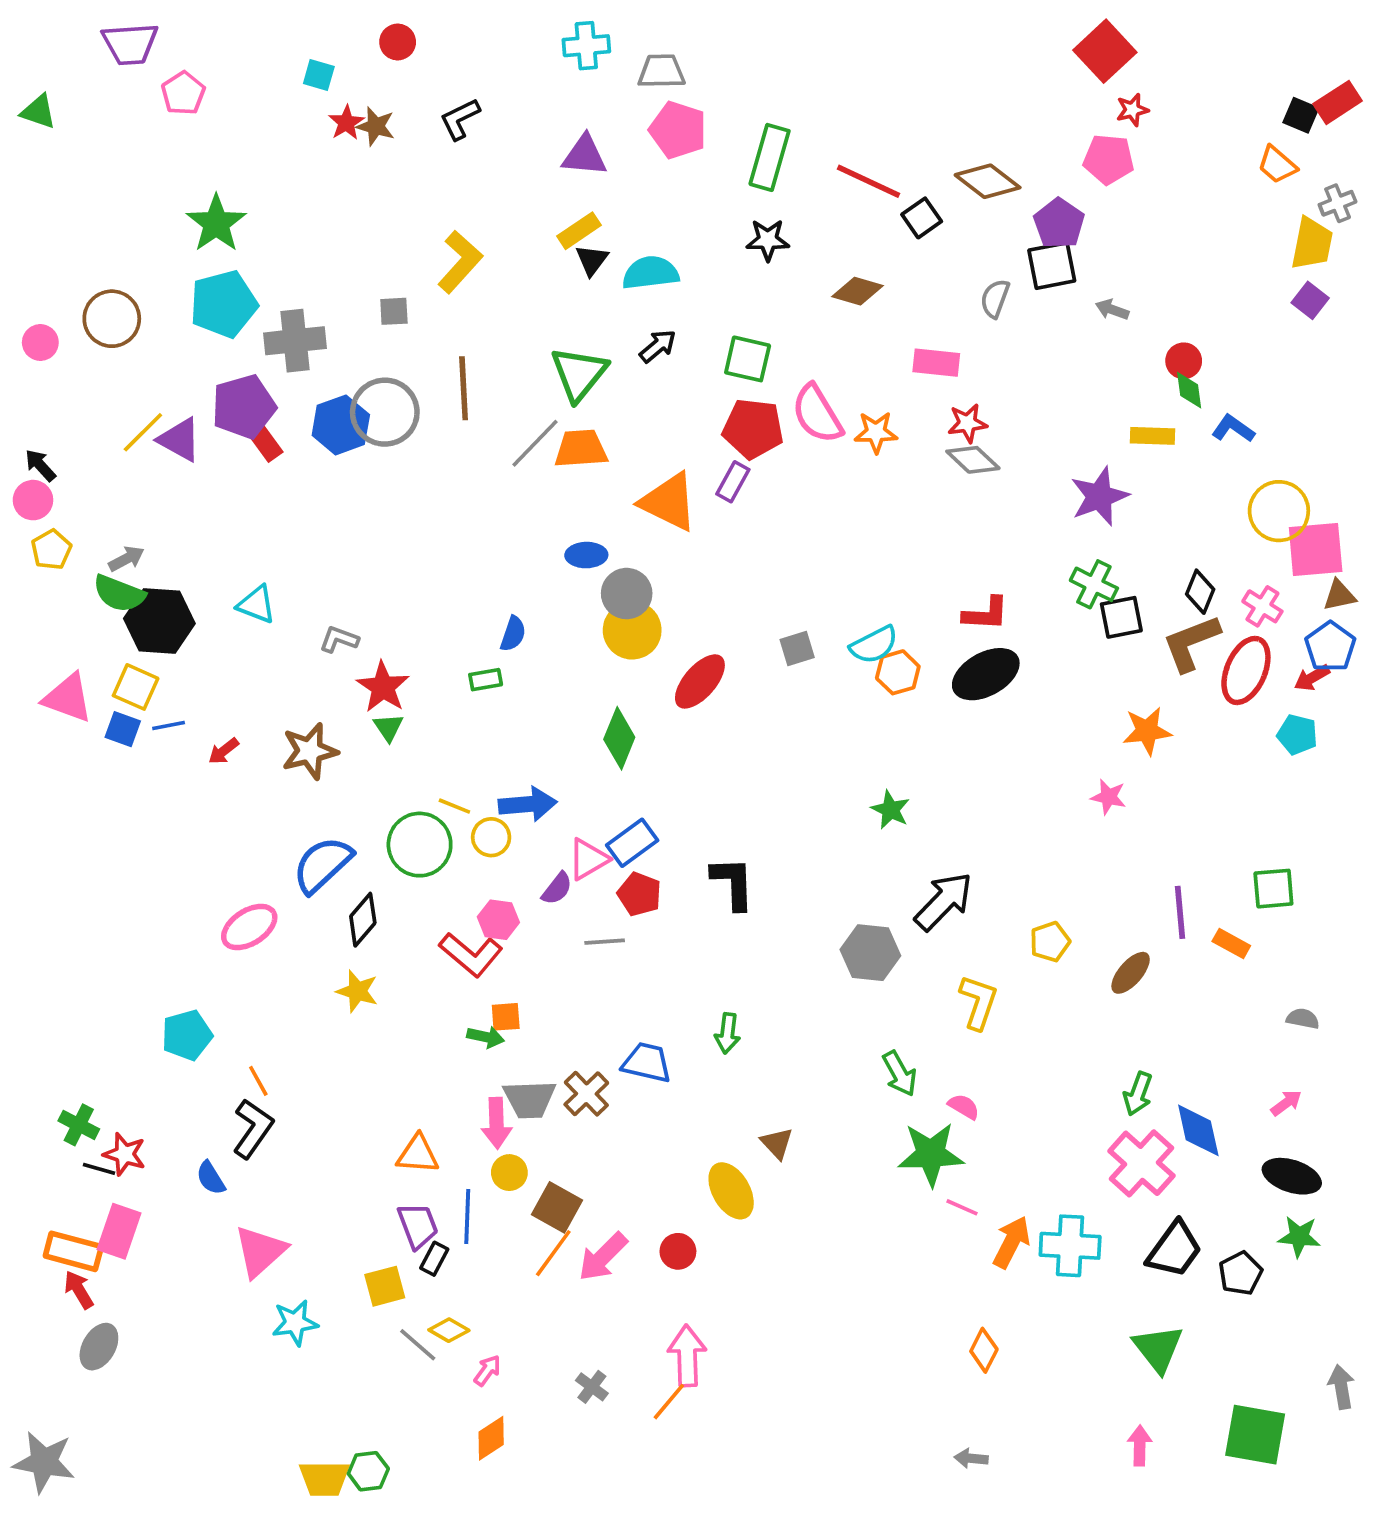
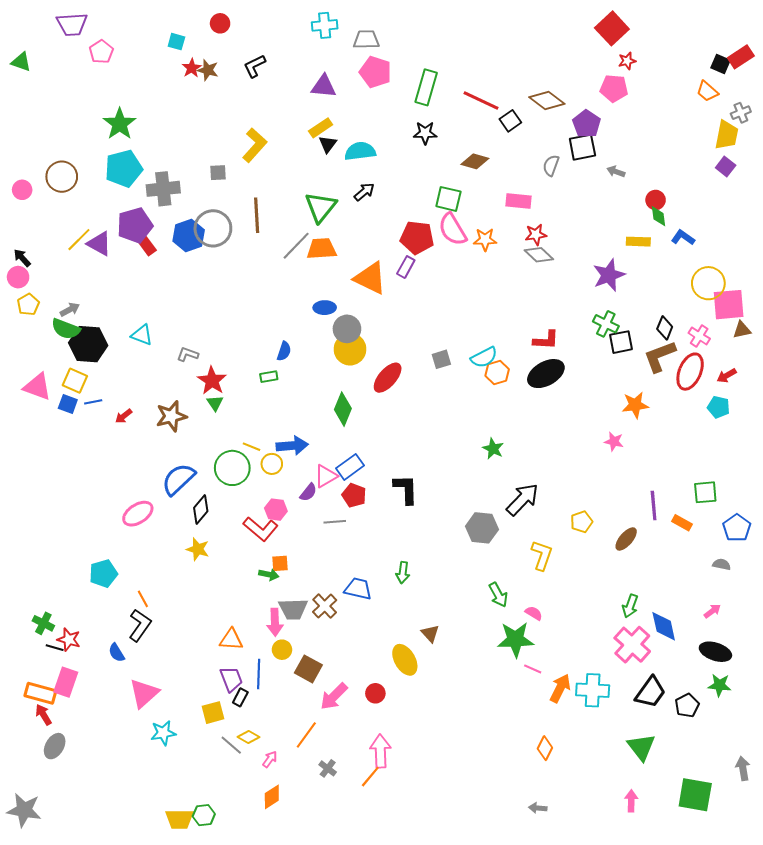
green square: (748, 359) -> (448, 199), moved
blue pentagon: (1330, 647) -> (737, 528), moved
orange line: (553, 1253) -> (306, 735), moved

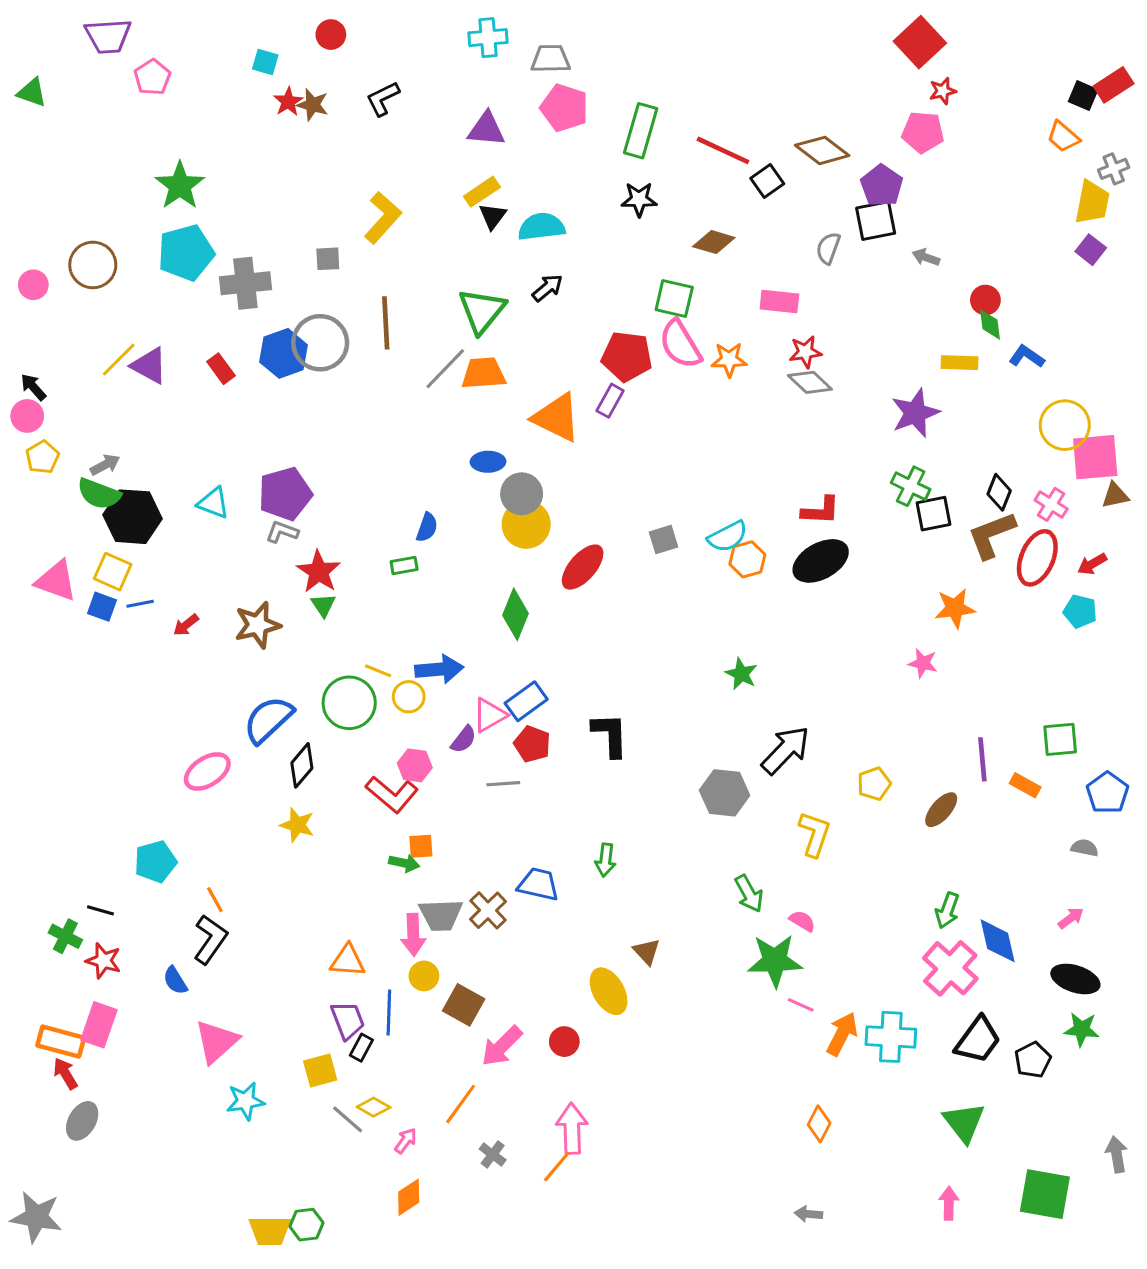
purple pentagon: (135, 225) -> (285, 494), moved
black line: (55, 648) -> (100, 910), moved

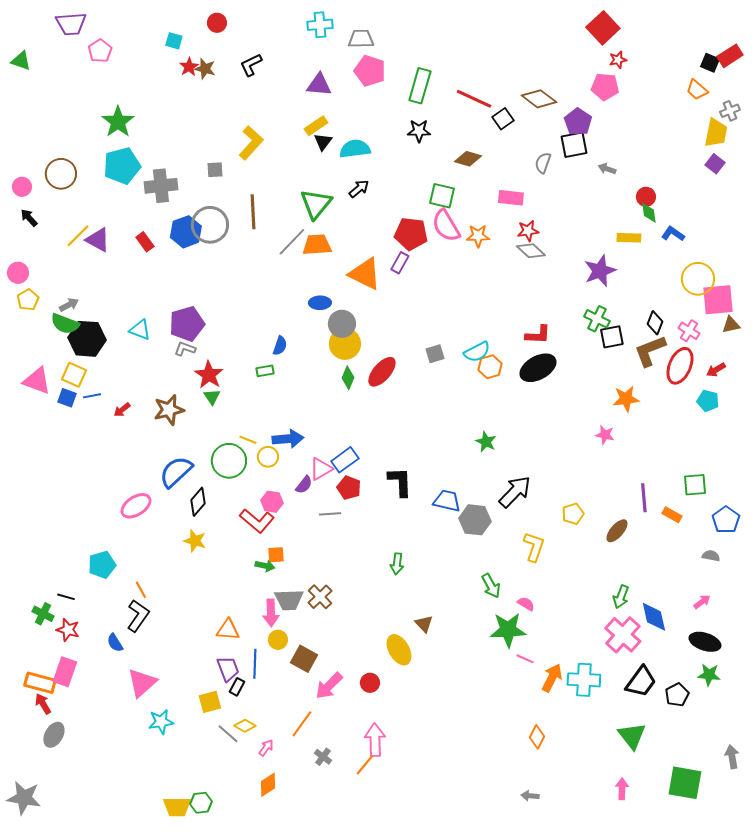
black arrow: (33, 387) -> (29, 218), moved
green diamond: (515, 614) -> (348, 378), moved, size x0.7
blue trapezoid: (538, 884) -> (447, 501), moved

